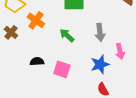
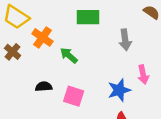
gray arrow: (100, 32) -> (125, 40), moved
green arrow: (67, 35) -> (69, 55), moved

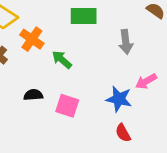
pink arrow: (143, 75) -> (146, 81), turned 72
blue star: (119, 90) -> (119, 99), turned 30

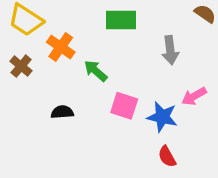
pink square: (67, 106) -> (124, 106), moved

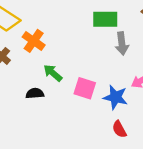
green rectangle: (121, 20) -> (105, 19), moved
green arrow: (96, 71) -> (53, 73), moved

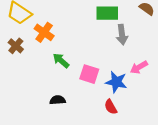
black semicircle: (35, 93) -> (58, 100), moved
red semicircle: (119, 129) -> (111, 107), moved

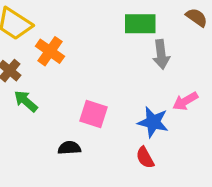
green arrow: (61, 61) -> (26, 101), moved
pink square: (89, 74) -> (93, 114), moved

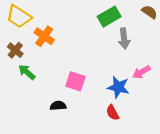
green rectangle: (140, 24) -> (109, 17), turned -30

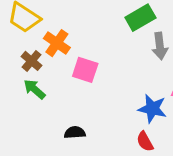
brown cross: (15, 50) -> (32, 61), moved
pink square: (75, 81) -> (85, 70), moved

